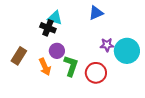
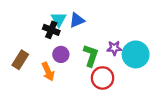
blue triangle: (96, 13) -> (77, 20), moved
cyan triangle: (55, 18) -> (59, 19), turned 42
green L-shape: (71, 66) -> (91, 56), moved

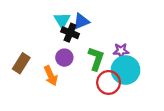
black cross: (51, 30) -> (70, 33), moved
cyan circle: (136, 54) -> (126, 70), moved

